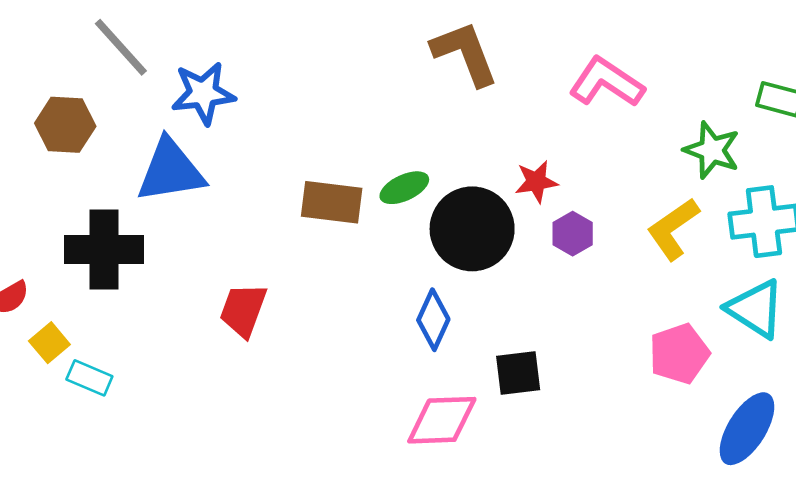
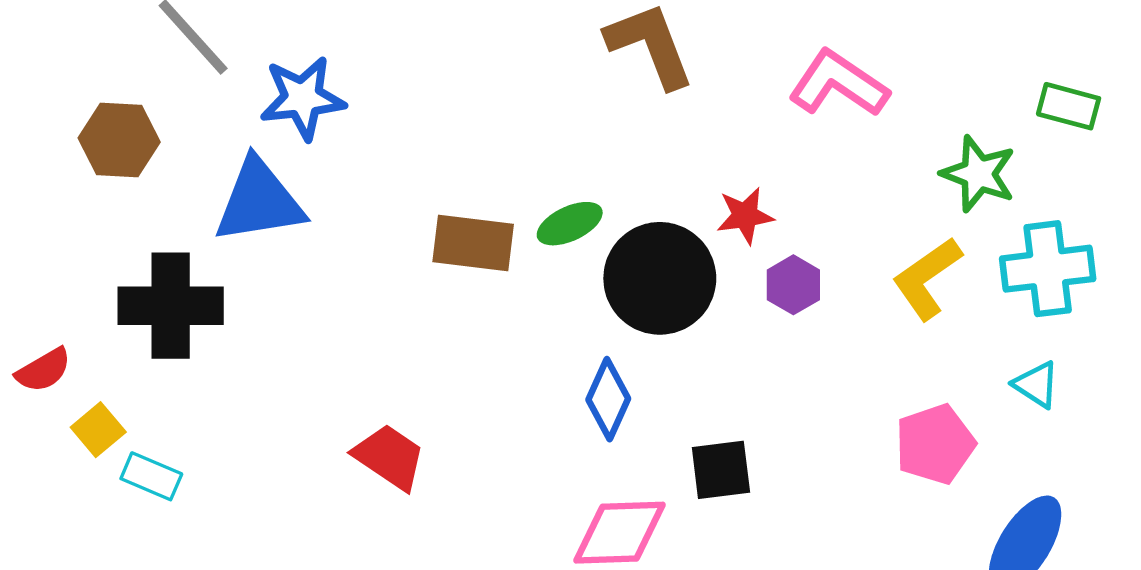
cyan triangle: (755, 309) -> (1036, 385), size x0.6
red trapezoid: (243, 310) -> (389, 457), moved, turned 104

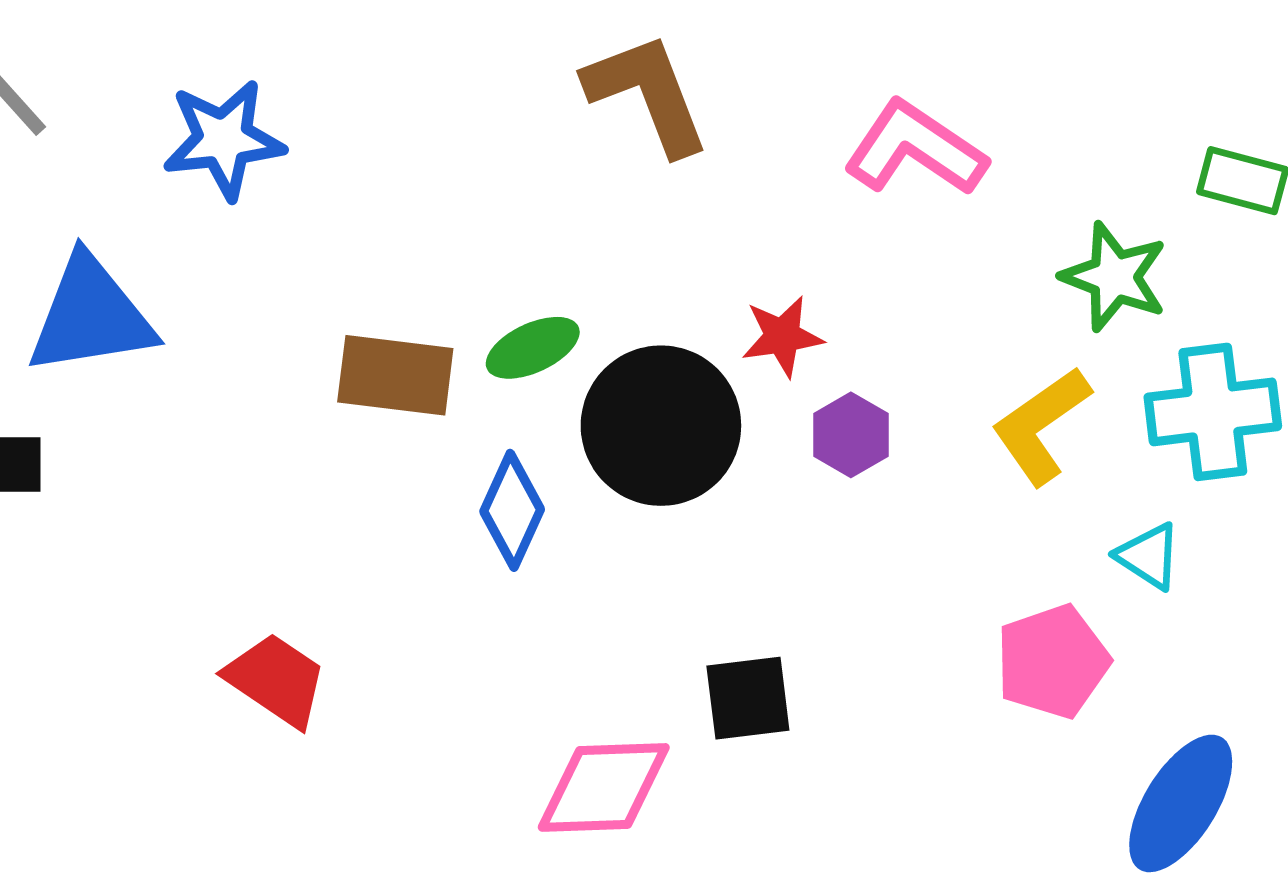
blue star: (303, 98) -> (224, 139), moved
cyan triangle: (1036, 385) -> (1149, 556), moved
blue diamond: (608, 399) -> (512, 510), moved

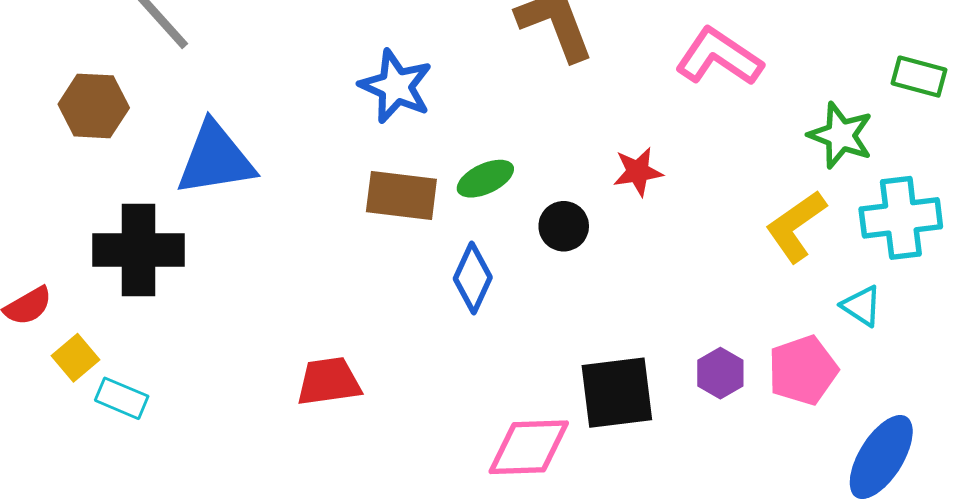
blue star: (224, 139) -> (396, 86), moved, turned 30
black circle: (661, 426) -> (564, 226), size x0.5
purple hexagon: (851, 435) -> (720, 373), moved
red trapezoid: (276, 680) -> (329, 381), turned -42
black square: (748, 698) -> (617, 393), size x1.4

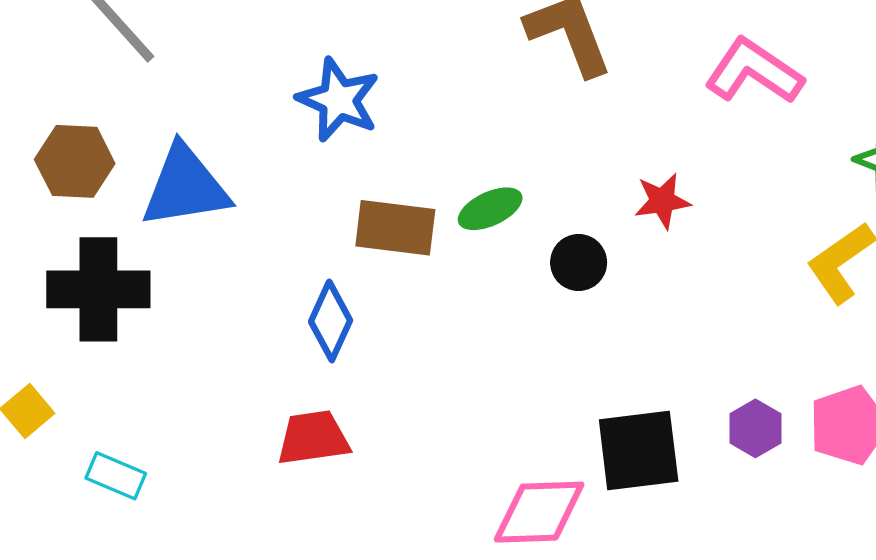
blue star: (396, 86) -> (338, 100), moved
brown hexagon: (94, 106) -> (75, 161), moved
blue diamond: (473, 278) -> (331, 321), moved
cyan rectangle: (122, 398) -> (116, 476), moved

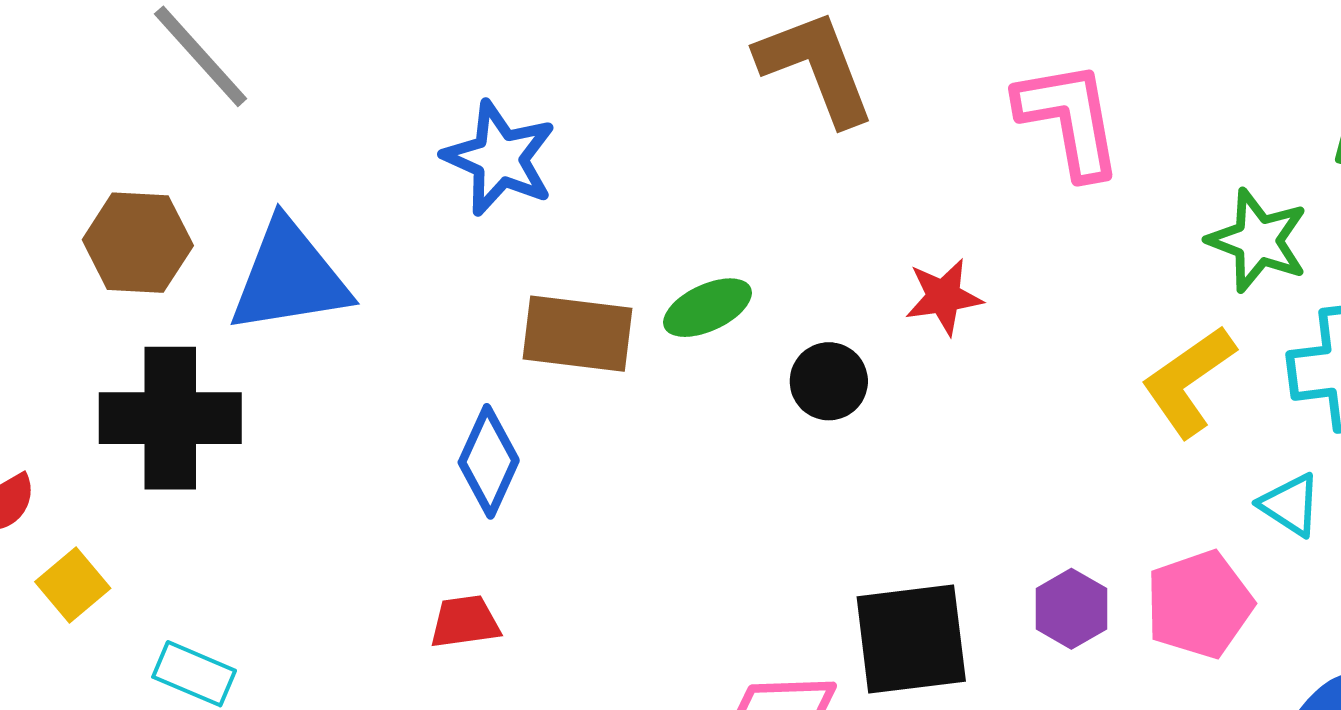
pink L-shape: (754, 71) -> (1069, 119), turned 46
red trapezoid: (313, 438) -> (465, 622), size x0.7

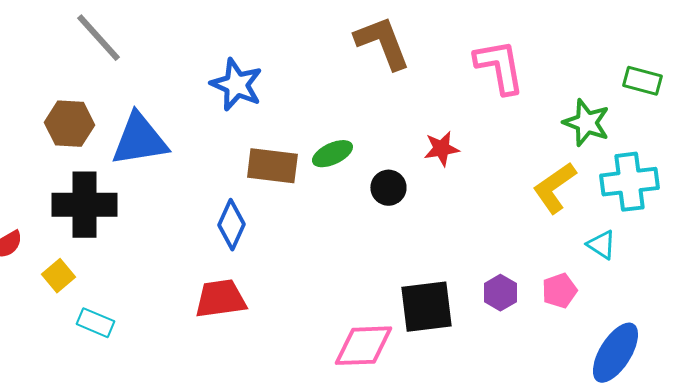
yellow square: (73, 585) -> (58, 276), moved
pink pentagon: (1199, 604) -> (559, 291), size x0.7
red trapezoid: (465, 622) -> (220, 299), size x1.6

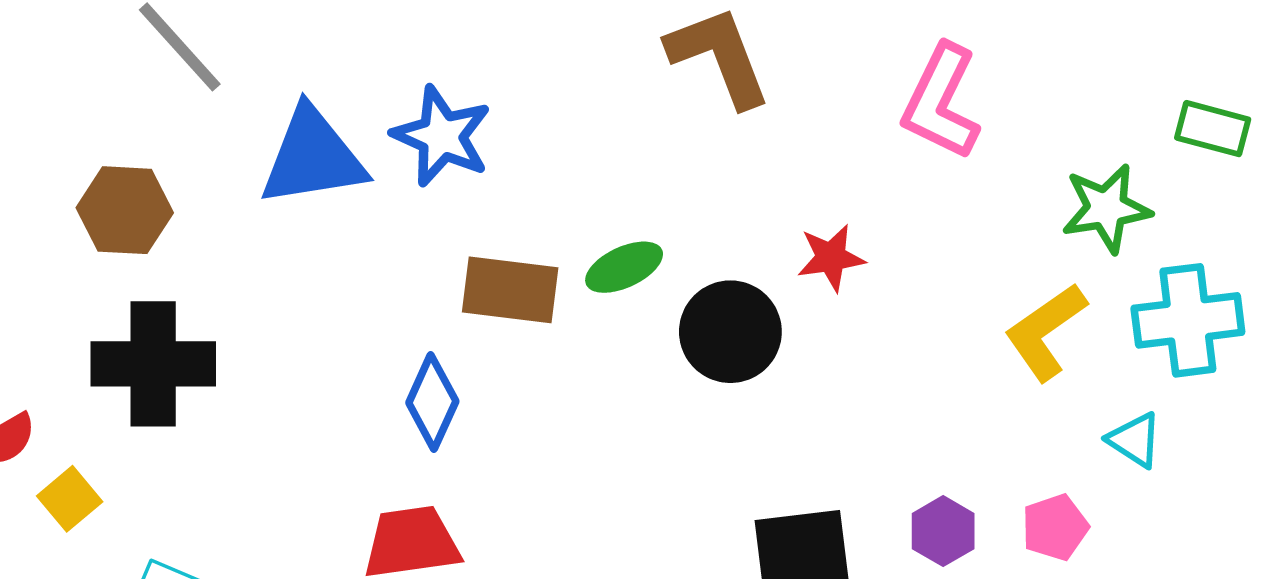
pink L-shape: (499, 67) -> (941, 102), turned -144
green star: (586, 123) -> (1106, 208), turned -30
blue triangle: (139, 140) -> (313, 157), moved
black circle: (388, 188) -> (730, 332), size x1.5
yellow square: (58, 276) -> (70, 499), moved

